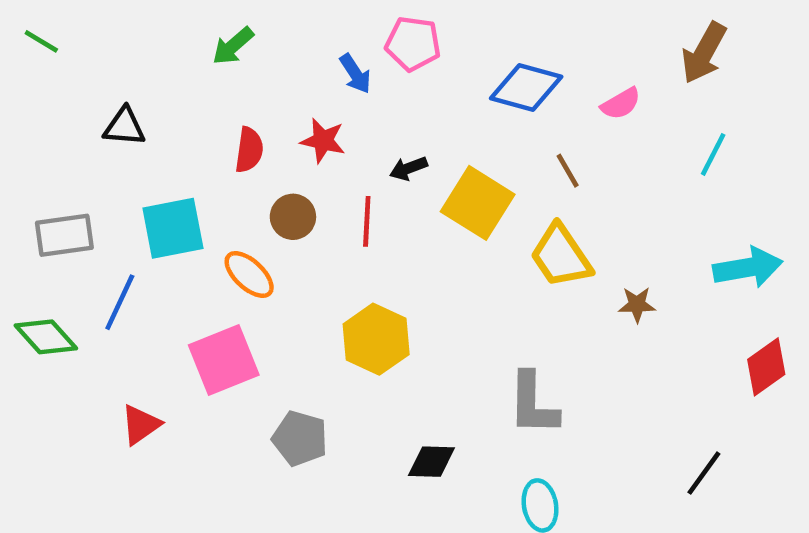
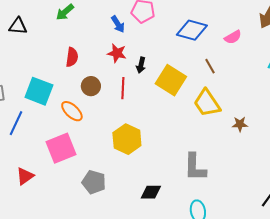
black triangle: (124, 127) -> (18, 26), moved
red star: (323, 141) -> (117, 53), moved
black arrow: (408, 168) -> (141, 65), turned -56
cyan square: (173, 228) -> (39, 91), turned 32

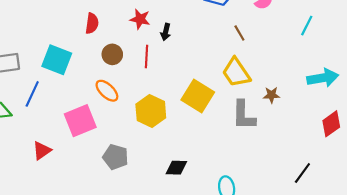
yellow square: (171, 80) -> (198, 96), moved
orange ellipse: (72, 111) -> (107, 91), moved
gray L-shape: (195, 167) -> (244, 115), moved

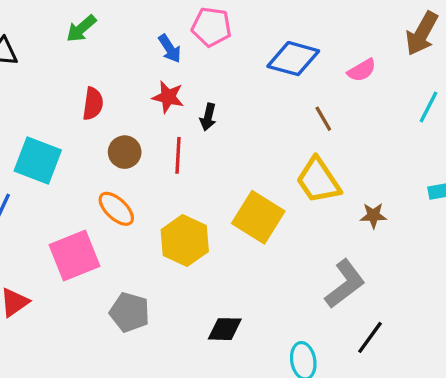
gray L-shape: (244, 115) -> (345, 284), moved, turned -128
black line: (302, 173) -> (370, 337), moved

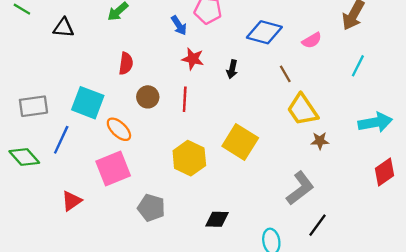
red star: (168, 97) -> (193, 59), moved
black arrow: (208, 117) -> (232, 69), moved
yellow trapezoid: (318, 180) -> (303, 110), moved
orange ellipse: (116, 209) -> (119, 129), moved

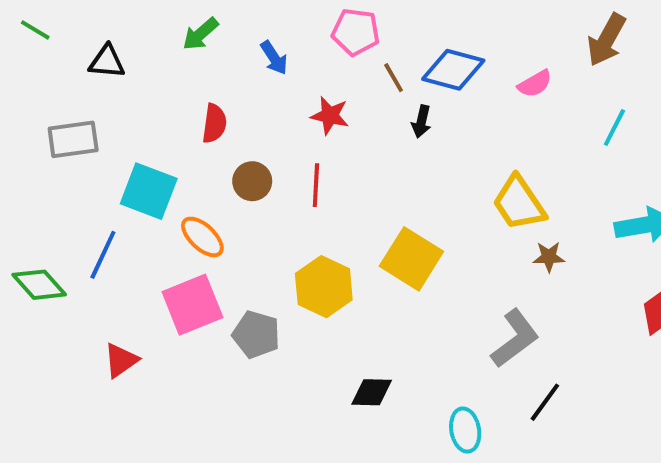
blue arrow: (179, 25) -> (274, 58), moved
black arrow: (232, 69) -> (421, 121), moved
brown line: (285, 74) -> (394, 78), moved
gray rectangle: (33, 106) -> (73, 139), moved
gray pentagon: (151, 208) -> (256, 334), moved

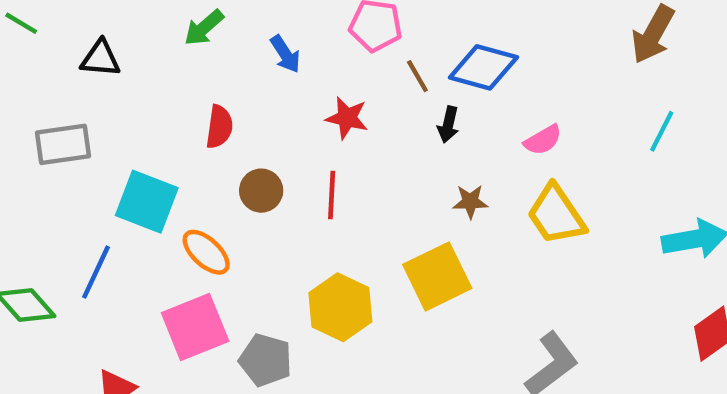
pink semicircle: (535, 84) -> (543, 140), moved
brown star: (549, 257) -> (470, 202), moved
yellow square: (411, 259) -> (437, 276), turned 32

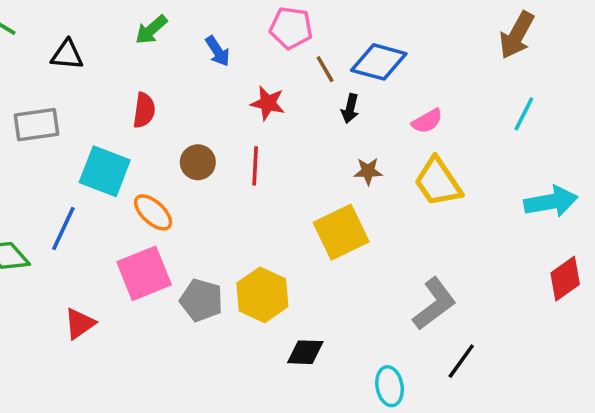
red semicircle: (219, 127) -> (144, 110), moved
yellow hexagon: (340, 307) -> (262, 295), moved

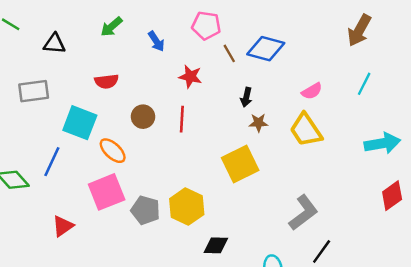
black arrow: (350, 109) -> (246, 97), moved
red semicircle: (144, 110) -> (107, 81), turned 75
pink semicircle: (427, 121) -> (312, 91), moved

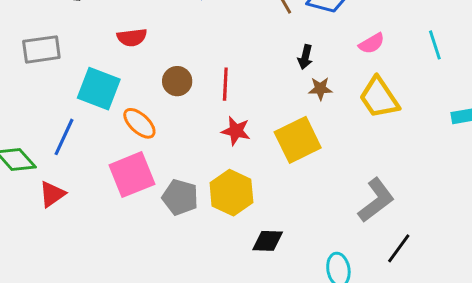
red star: (190, 77) -> (236, 131), moved
cyan line: (364, 84) -> (435, 45), moved, turned -45
pink semicircle: (312, 91) -> (372, 43), moved
red triangle: (63, 226) -> (52, 194), moved

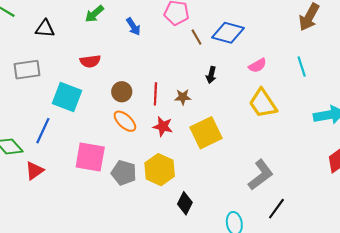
brown star: (320, 89) -> (183, 97), moved
orange ellipse: (139, 123) -> (125, 121), moved
pink square: (132, 175) -> (90, 157), turned 32
black diamond: (268, 241) -> (185, 203), turned -65

